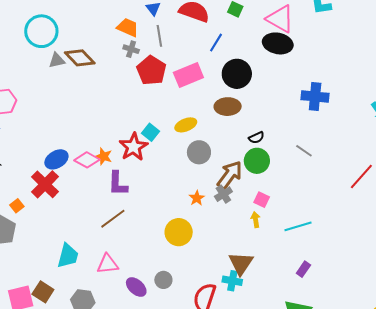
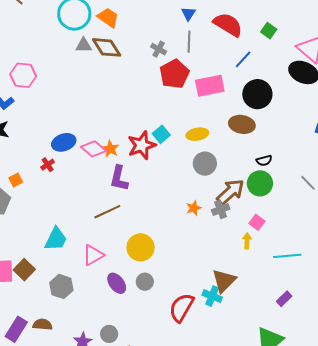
orange trapezoid: (128, 27) -> (108, 17), moved
red cross: (45, 184) -> (48, 165), size x0.5
yellow circle: (179, 232) -> (141, 247), moved
pink triangle: (108, 264) -> (93, 255), turned -35

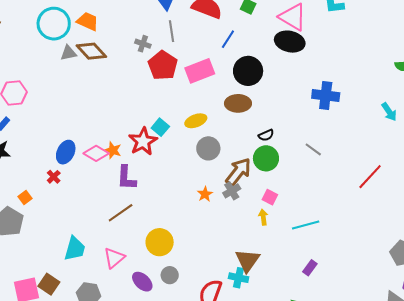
blue ellipse: (64, 142) -> (66, 152), turned -35

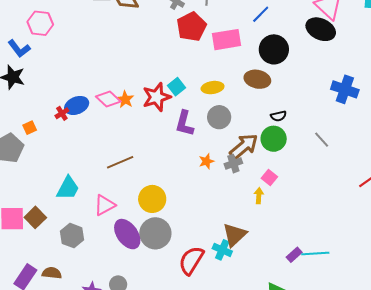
blue ellipse: (66, 152) -> (77, 105), moved, turned 30
purple L-shape: (126, 178) -> (185, 123), moved
cyan line: (306, 225) -> (315, 254), moved
gray circle: (170, 275) -> (155, 233), size x1.8
purple ellipse: (142, 282) -> (127, 234), size x1.4

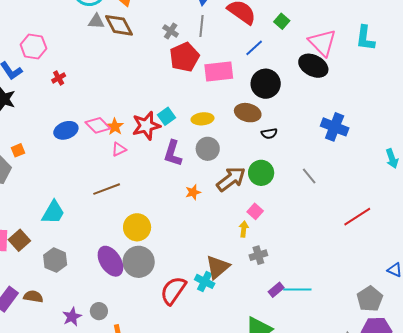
red cross: (62, 113) -> (59, 78), moved
black semicircle: (278, 116) -> (269, 134), moved
gray cross: (233, 164) -> (258, 255), moved
pink triangle: (105, 205) -> (119, 149), moved, size x0.7

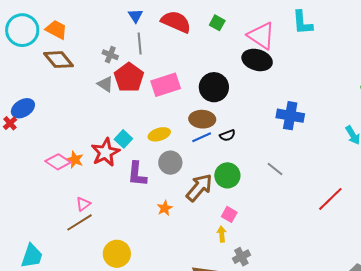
gray triangle: (96, 21) -> (105, 84), moved, turned 42
blue line: (254, 48) -> (202, 137), moved, turned 30
blue ellipse: (66, 130) -> (23, 108), moved
pink triangle: (119, 149) -> (83, 204), moved

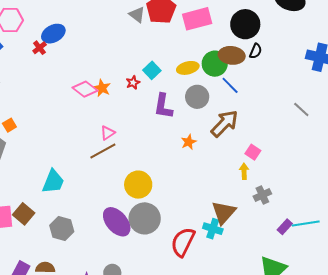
black semicircle: (227, 135) -> (256, 51), moved, turned -49
blue line: (202, 137) -> (230, 85), moved, turned 66
red star: (105, 152) -> (133, 83), size x0.5
green circle: (227, 175) -> (215, 64), moved

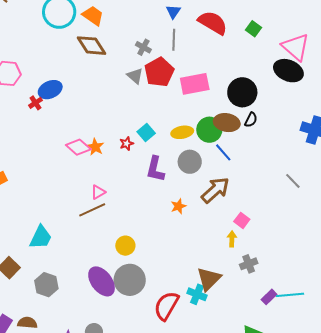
yellow circle: (138, 185) -> (125, 246), size x0.7

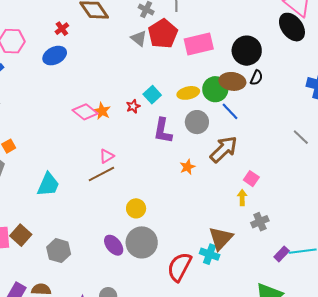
black ellipse: (288, 71) -> (292, 27), turned 32
red cross: (35, 103) -> (62, 29), moved
cyan trapezoid: (41, 237) -> (48, 184), moved
purple ellipse: (102, 281) -> (114, 245), size x0.7

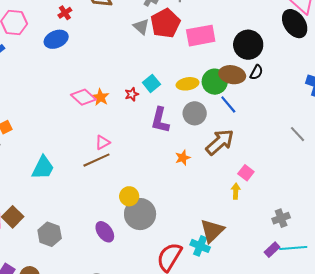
gray cross: (260, 222) -> (281, 218), moved
gray circle: (142, 242) -> (140, 214), moved

